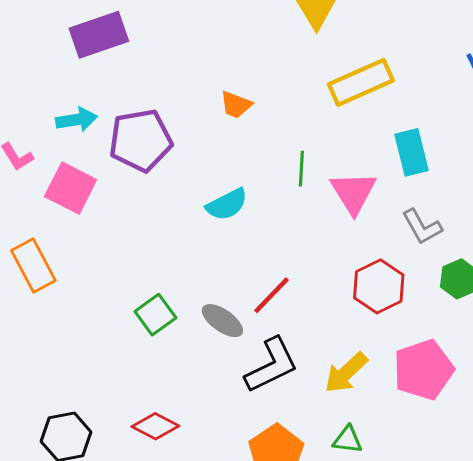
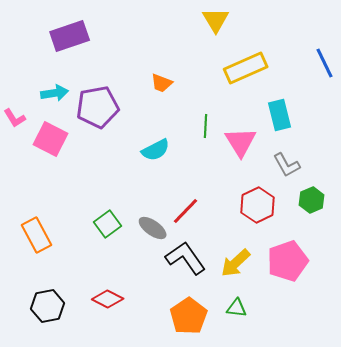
orange rectangle: (33, 265) -> (37, 235), moved
black L-shape: (272, 365) -> (186, 258), turned -99

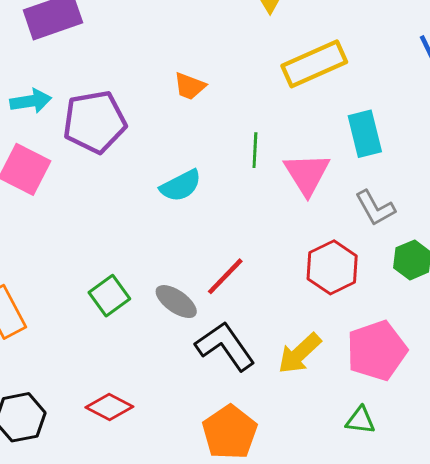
green triangle: (237, 308) -> (360, 420), moved

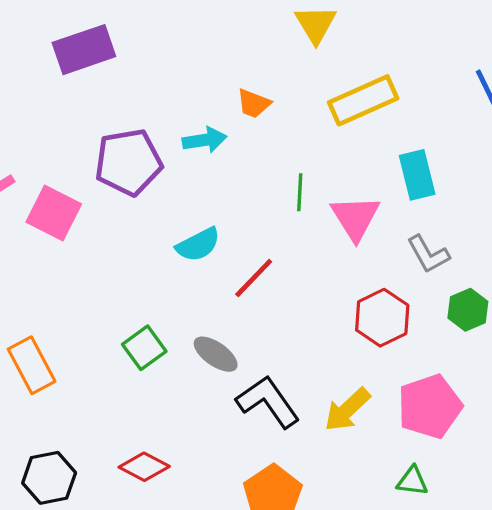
orange trapezoid: (190, 86) -> (254, 103), moved
cyan arrow: (31, 101) -> (205, 140), moved
cyan semicircle: (181, 186) -> (198, 245), moved
red line: (225, 276) -> (254, 278), moved

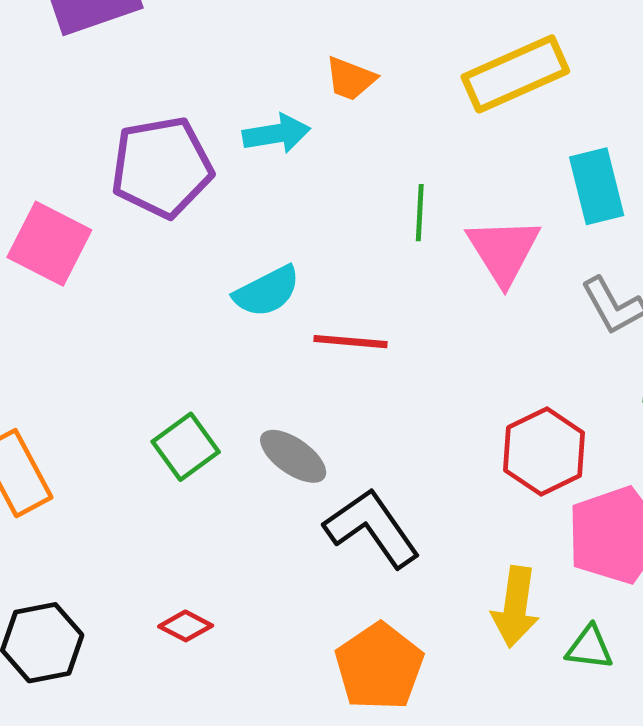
red line: (254, 278) -> (351, 342), turned 51
red hexagon: (382, 318) -> (544, 452), moved
yellow arrow: (347, 410) -> (515, 607), moved, turned -39
red diamond: (144, 467) -> (186, 626), size x0.7

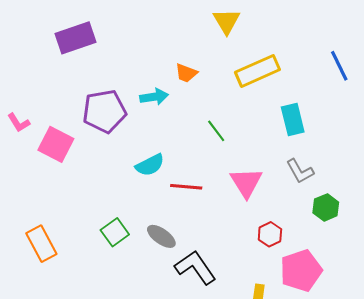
green line: (420, 213) -> (216, 131), turned -40
pink triangle: (503, 251) -> (246, 183), moved
red hexagon: (544, 452) -> (270, 234), size x0.7

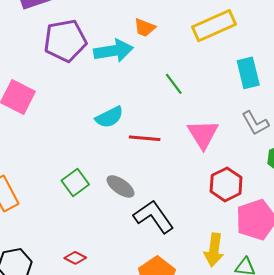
cyan arrow: (154, 97) -> (113, 51), size x1.4
purple pentagon: (104, 111) -> (65, 41), moved
red hexagon: (270, 234) -> (226, 184), size x1.4

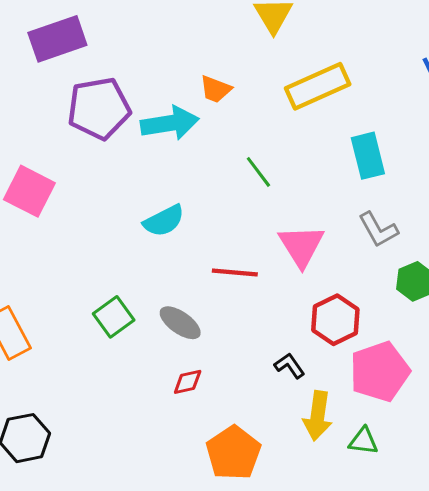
red line: (145, 138) -> (235, 272), moved
black L-shape: (154, 217) -> (290, 366), moved, size x0.5
red diamond: (75, 258) -> (188, 382), moved, turned -40

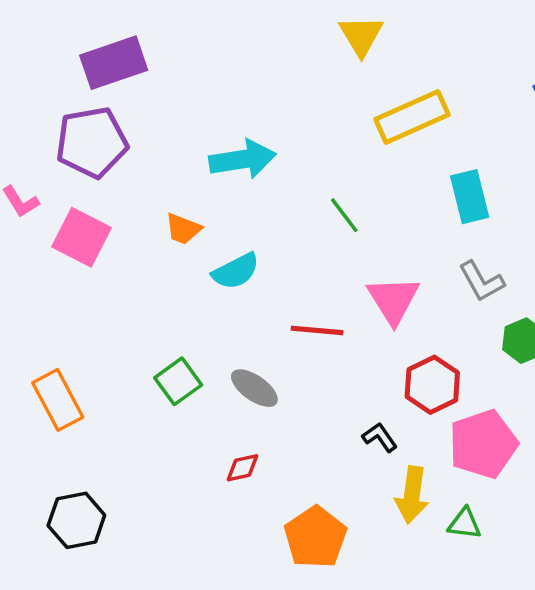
orange trapezoid: (216, 89) -> (183, 229), moved
purple pentagon: (99, 108) -> (92, 142), moved
red diamond: (188, 382) -> (243, 468), moved

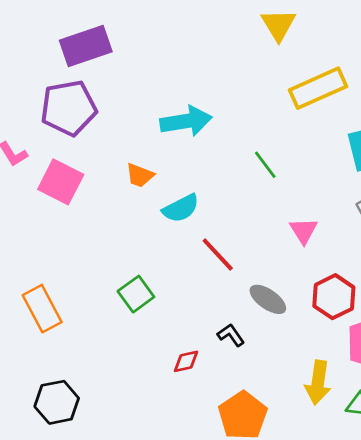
pink triangle: (393, 300) -> (304, 231), size x0.7
red line: (317, 330) -> (218, 254), moved, turned 42
gray ellipse: (254, 388) -> (268, 299), moved
black L-shape: (380, 437) -> (231, 335), moved

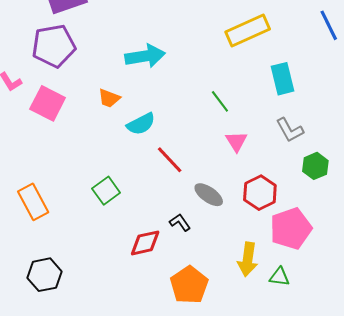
green line: (265, 165) -> (220, 101), moved
red diamond: (186, 361) -> (145, 243), size x1.5

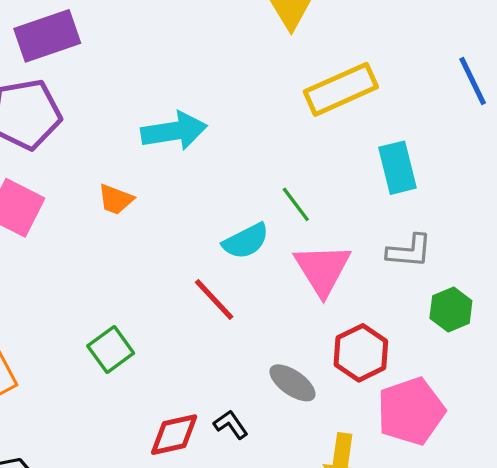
cyan semicircle: (141, 124) -> (246, 241), moved
gray L-shape: (290, 130) -> (409, 251), turned -56
pink triangle: (236, 141) -> (323, 269), size x1.6
gray ellipse: (209, 195) -> (292, 383), moved
black L-shape: (180, 222) -> (231, 425), moved

